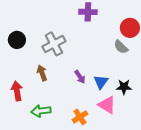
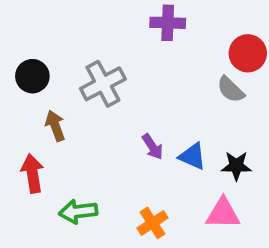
brown arrow: (42, 73) -> (55, 126), moved
blue triangle: (101, 82) -> (193, 156), turned -42
pink triangle: (107, 105) -> (223, 213), moved, turned -30

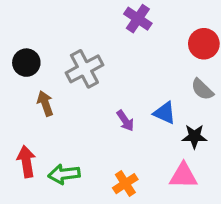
purple cross: (168, 23) -> (138, 19), turned 32
gray semicircle: (231, 90) -> (202, 89), moved
blue triangle: (193, 156) -> (165, 113), moved
red arrow: (32, 173) -> (26, 162), moved

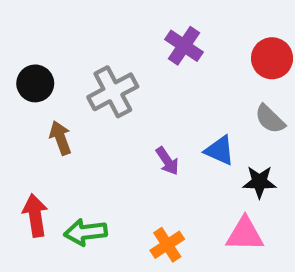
purple cross: (138, 19) -> (184, 46), moved

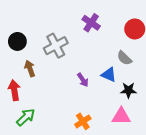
gray semicircle: (270, 119) -> (124, 58), moved
red arrow: (35, 215) -> (14, 90), moved
green arrow: (86, 232) -> (26, 117), moved, turned 144

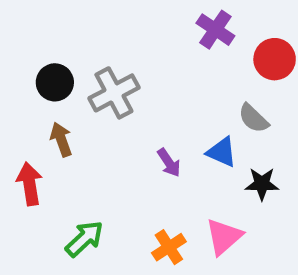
purple cross: (91, 23) -> (215, 30), moved
black circle: (17, 41) -> (55, 82), moved
pink triangle: (121, 116) -> (224, 237), moved, turned -42
green arrow: (26, 117) -> (84, 239), moved

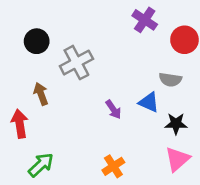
black circle: (55, 82) -> (37, 41), moved
gray semicircle: (253, 118) -> (170, 80), turned -35
pink triangle: (224, 237) -> (177, 159), moved
green arrow: (84, 239) -> (41, 165), moved

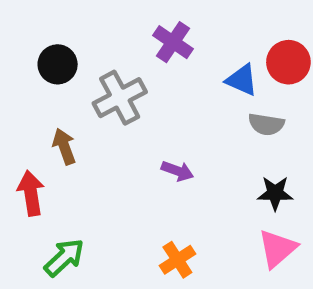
purple cross: (145, 20) -> (173, 42), moved
blue triangle: (149, 102) -> (242, 80), moved
purple arrow: (113, 109) -> (177, 171), turned -36

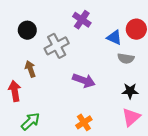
purple arrow: (177, 171) -> (84, 80), size x1.5

